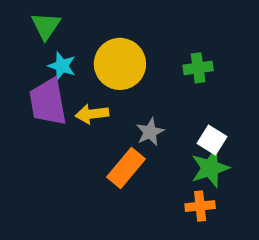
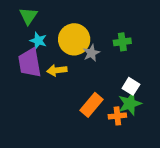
gray star: (150, 132) -> (91, 53), moved
orange rectangle: (126, 168) -> (91, 105), moved
orange cross: (200, 206) -> (117, 116), moved

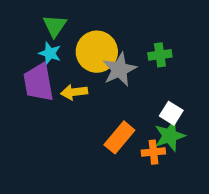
green triangle: (28, 16) -> (55, 26), moved
gray star: (91, 53) -> (119, 69), size x1.5

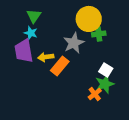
yellow circle: (97, 52) -> (89, 19), moved
orange rectangle: (119, 137) -> (60, 66), moved
orange cross: (153, 152) -> (95, 94), turned -32

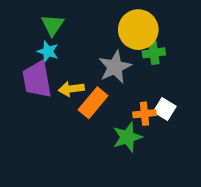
green star: (105, 84) -> (127, 137), moved
orange cross: (95, 94) -> (144, 114), moved, turned 32

